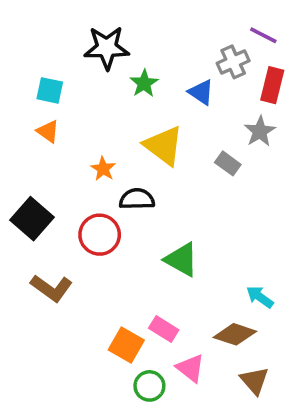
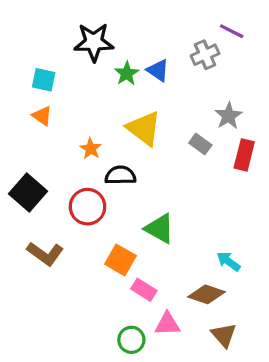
red rectangle: (272, 85) -> (244, 155), moved
blue triangle: (201, 92) -> (158, 70), moved
orange square: (126, 345) -> (120, 260), moved
pink triangle: (190, 368) -> (167, 324), turned -40

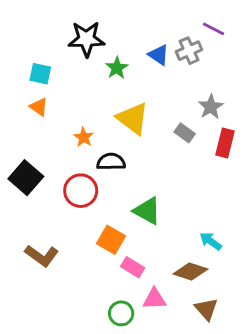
blue triangle: (158, 70) -> (159, 55), moved
brown L-shape: (45, 254) -> (42, 256), moved

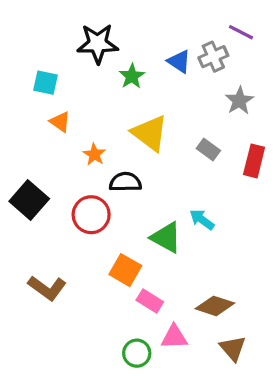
orange triangle: (39, 107) -> (60, 122), moved
gray star: (211, 107) -> (239, 101), moved
cyan arrow: (211, 241) -> (202, 220), moved

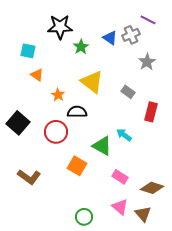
red rectangle: (254, 161) -> (151, 112), moved
pink rectangle: (150, 301) -> (120, 177), moved
brown diamond: (215, 306) -> (152, 188), moved
pink triangle: (174, 337) -> (120, 207), moved, turned 42

